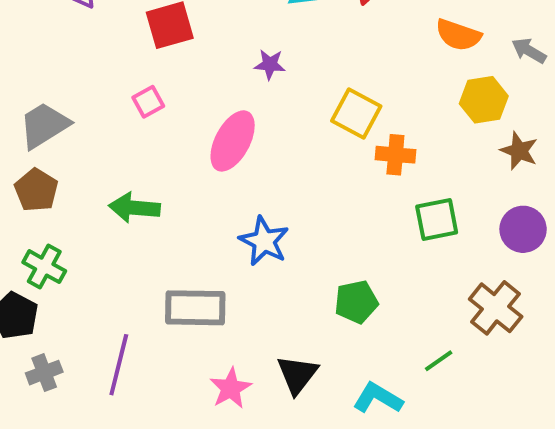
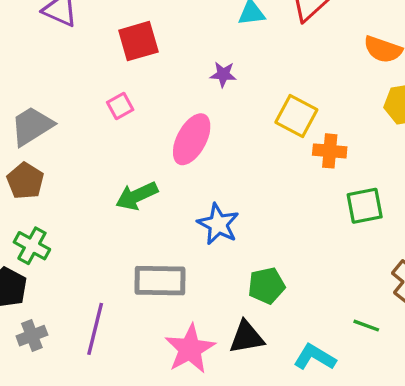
green arrow: (134, 208) -> (137, 196), moved, turned -30
green pentagon: (356, 302) -> (266, 286), moved
green line: (439, 361) -> (366, 326), turned 55
black triangle: (297, 375) -> (247, 337), turned 42
pink star: (231, 388) -> (190, 349), size x1.4

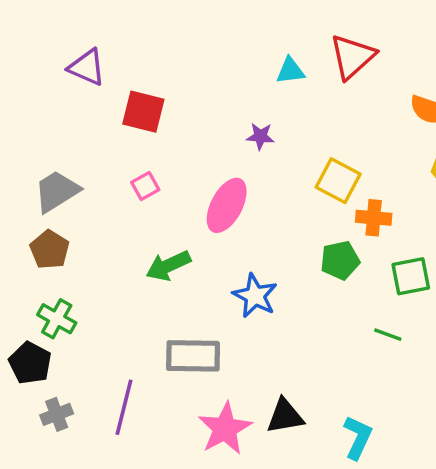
red square: (138, 41) -> (143, 112), moved, turned 30
pink square: (120, 106) -> (145, 186), moved
green pentagon: (266, 286) -> (340, 260), moved
green line: (366, 326) -> (388, 335), moved
cyan L-shape: (315, 357) -> (358, 437), turned 84

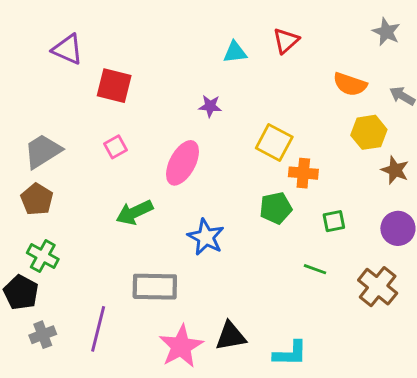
red triangle: (352, 57) -> (286, 41), size x0.7
green square: (411, 276) -> (334, 221), size x0.7
cyan L-shape: (358, 437) -> (290, 354), turned 66

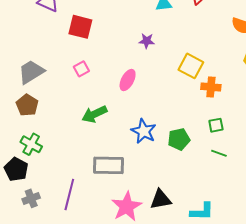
pink ellipse: (182, 163) -> (128, 80), size x0.7
green pentagon: (276, 208) -> (179, 139), moved
green square: (334, 221) -> (216, 125), moved

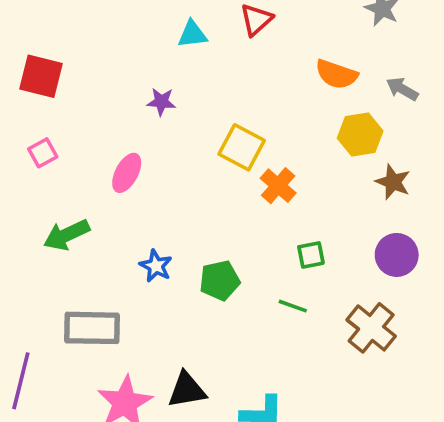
orange cross: (211, 87) -> (278, 186), turned 36
green square: (216, 125) -> (311, 255), moved
blue star: (144, 131) -> (156, 266), size x0.7

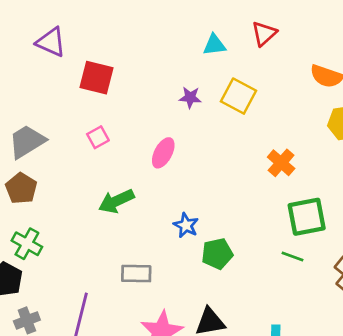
yellow square: (242, 147) -> (238, 96), moved
green square: (311, 255) -> (307, 217), size x1.8
green pentagon: (220, 280) -> (217, 254), moved
gray rectangle: (92, 328) -> (136, 274), size x0.7

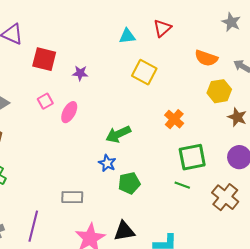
purple star: (190, 97) -> (80, 73), moved
pink ellipse: (163, 153) -> (69, 112), moved
green arrow: (116, 201) -> (118, 134), moved

